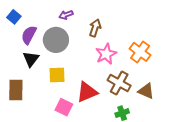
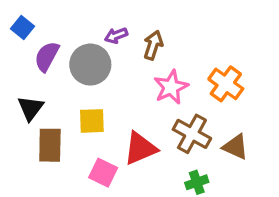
purple arrow: (66, 15) -> (116, 35), moved
black triangle: (31, 59) -> (31, 108), moved
brown rectangle: (16, 90) -> (50, 145), moved

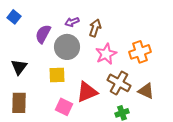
purple semicircle: (47, 56) -> (43, 34), moved
gray circle: (90, 65) -> (67, 47), moved
orange cross: (226, 84) -> (140, 52), turned 35
brown rectangle: (50, 145) -> (19, 103), moved

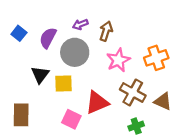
blue square: (14, 17) -> (19, 33), moved
black triangle: (19, 67) -> (40, 75), moved

